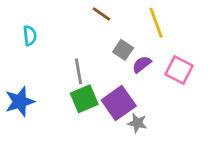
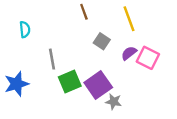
brown line: (102, 14) -> (84, 12), turned 35
purple semicircle: (142, 64) -> (129, 53), moved
gray line: (79, 71) -> (52, 59), moved

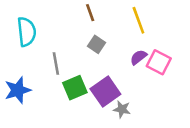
cyan semicircle: (25, 29) -> (27, 32), size x1.6
gray square: (102, 41) -> (96, 44), moved

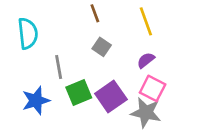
pink square: (159, 62) -> (153, 88), moved
blue star: (18, 90) -> (36, 101), moved
gray star: (122, 109) -> (146, 113), moved, size x1.6

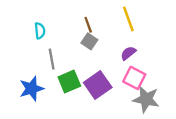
brown line: (95, 13) -> (88, 25), moved
cyan semicircle: (28, 33) -> (40, 31), moved, size x0.6
gray star: (146, 113) -> (146, 99), moved

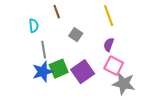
brown line: (88, 25) -> (57, 12), moved
purple semicircle: (128, 53) -> (109, 45), turned -32
blue star: (32, 89) -> (43, 72), moved

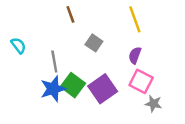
cyan semicircle: (34, 26) -> (18, 45), moved, turned -32
green square: (59, 69) -> (73, 85), turned -30
gray star: (124, 84) -> (153, 104), size x0.6

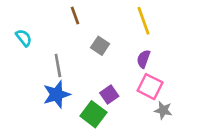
cyan semicircle: (18, 45) -> (24, 38), moved
green square: (73, 85) -> (93, 114), moved
purple square: (103, 89) -> (109, 94), size x0.6

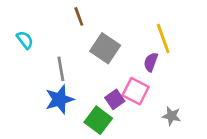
yellow line: (143, 21) -> (163, 39), moved
gray square: (100, 46) -> (105, 48), size x1.5
pink square: (150, 87) -> (136, 91), moved

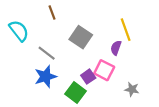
brown line: (79, 16) -> (52, 13), moved
cyan semicircle: (25, 40) -> (19, 31), size x1.5
gray line: (61, 69) -> (47, 53), turned -42

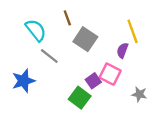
brown line: (52, 13) -> (67, 18), moved
cyan semicircle: (19, 31) -> (36, 30), moved
blue star: (46, 77) -> (23, 81), moved

